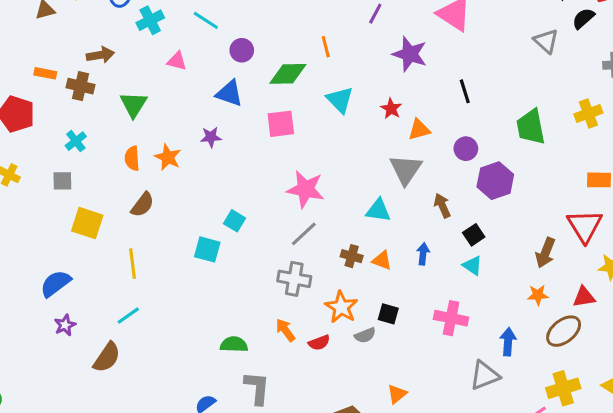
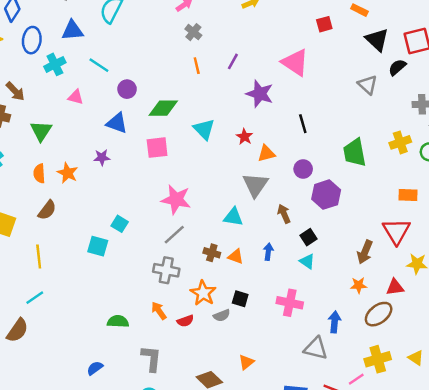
orange line: (326, 47) -> (197, 66), moved
brown arrow: (100, 55) -> (15, 91), turned 55
gray triangle: (485, 375) -> (316, 348), turned 35
gray L-shape: (257, 388) -> (151, 358), moved

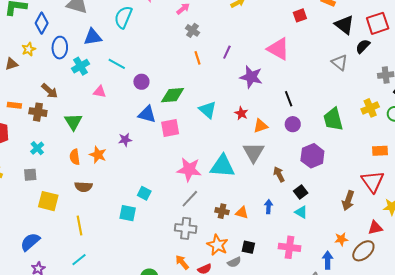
blue triangle: (117, 123) -> (147, 114), moved
purple circle: (303, 169) -> (293, 124), moved
brown semicircle: (47, 210) -> (83, 187), turned 60
cyan triangle: (233, 217) -> (222, 166), moved, size x1.5
orange star: (359, 285) -> (341, 239), moved

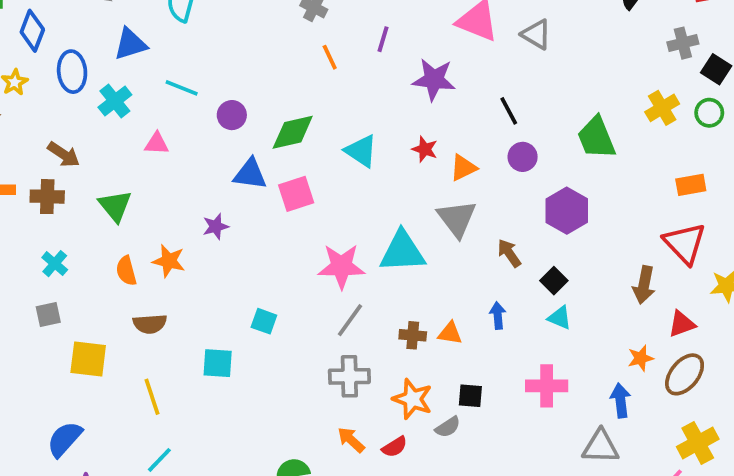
gray triangle: (339, 63) -> (536, 34), moved
cyan square: (128, 213) -> (218, 363), moved
red triangle: (375, 228) -> (682, 324), moved

